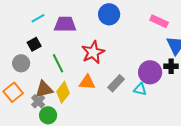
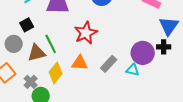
brown triangle: (44, 89) -> (37, 53), moved

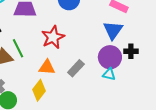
blue triangle: (169, 26) -> (113, 30), moved
cyan triangle: (133, 70) -> (109, 74), moved
yellow diamond: (56, 73) -> (39, 90), moved

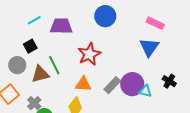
black cross: (131, 51) -> (169, 81), moved, turned 32
purple circle: (110, 57) -> (132, 84), moved

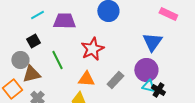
pink rectangle: (155, 23) -> (168, 14), moved
brown triangle: (40, 74) -> (31, 74), moved
black cross: (169, 81) -> (158, 90), moved
purple circle: (132, 84) -> (146, 70), moved

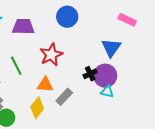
gray rectangle: (115, 80) -> (64, 97), moved
black cross: (158, 90) -> (90, 74), moved, turned 32

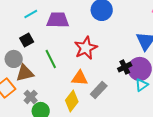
cyan triangle: (107, 92) -> (142, 85), turned -48

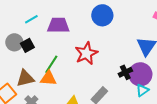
gray circle: (14, 59) -> (14, 42), moved
green line: (51, 59) -> (51, 64), turned 60
orange triangle: (80, 78) -> (48, 78), moved

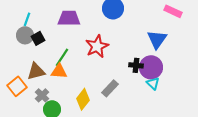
cyan line: (31, 19) -> (27, 19), moved, turned -40
black cross: (125, 72) -> (136, 65), turned 32
cyan triangle: (142, 90) -> (153, 83), turned -40

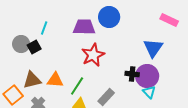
purple trapezoid: (69, 18) -> (84, 27), moved
cyan line: (27, 19) -> (44, 28), moved
green line: (62, 57) -> (77, 86), moved

